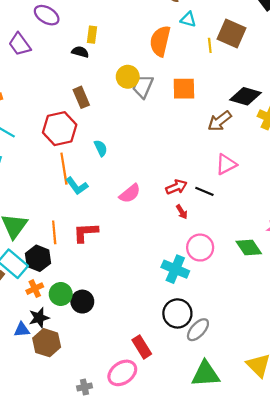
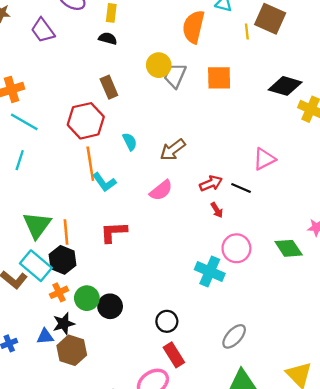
yellow rectangle: (92, 35) -> (111, 13), moved
brown arrow: (220, 121) -> (173, 150), moved
orange line: (54, 232) -> (66, 232), moved
black circle: (177, 313) -> (167, 321), moved, size x0.7

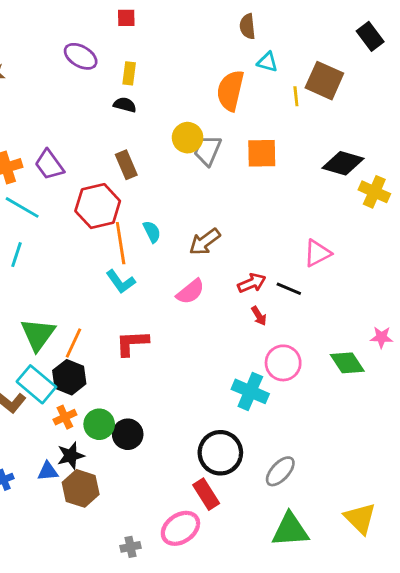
purple trapezoid: (43, 30) -> (49, 165), moved
orange line: (90, 164) -> (121, 243), moved
orange line: (66, 232) -> (73, 343), turned 30
black circle: (167, 321) -> (220, 453), moved, size x1.6

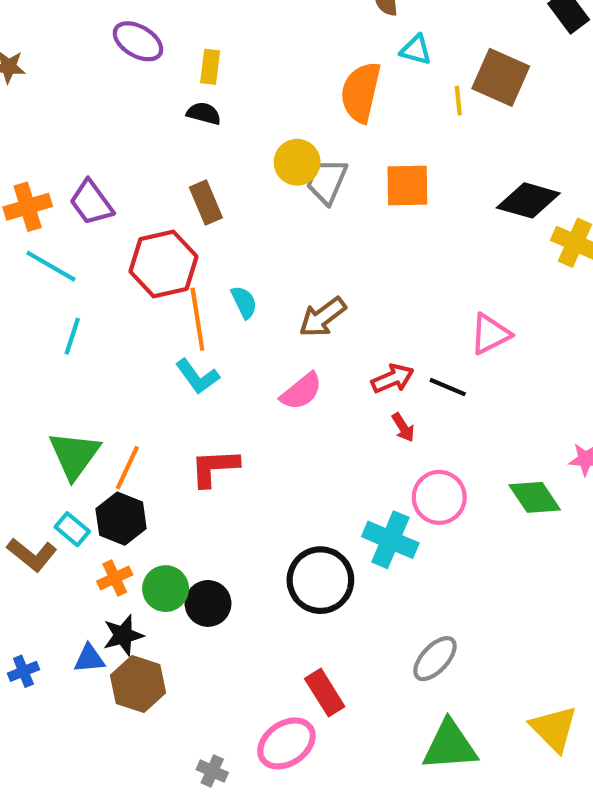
cyan line: (16, 255) -> (72, 336), moved
cyan rectangle: (36, 384) -> (72, 529), size x0.6
black circle: (220, 453) -> (320, 580), moved
gray cross: (131, 547) -> (212, 771), turned 36

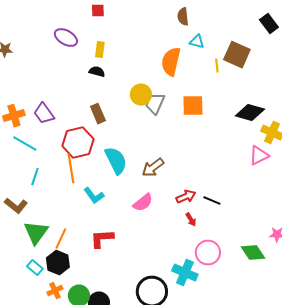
cyan semicircle: (244, 302) -> (116, 161), size x1.8
orange line: (197, 319) -> (71, 169), moved
pink triangle: (490, 334) -> (259, 156), moved
brown L-shape: (32, 555) -> (16, 206), moved

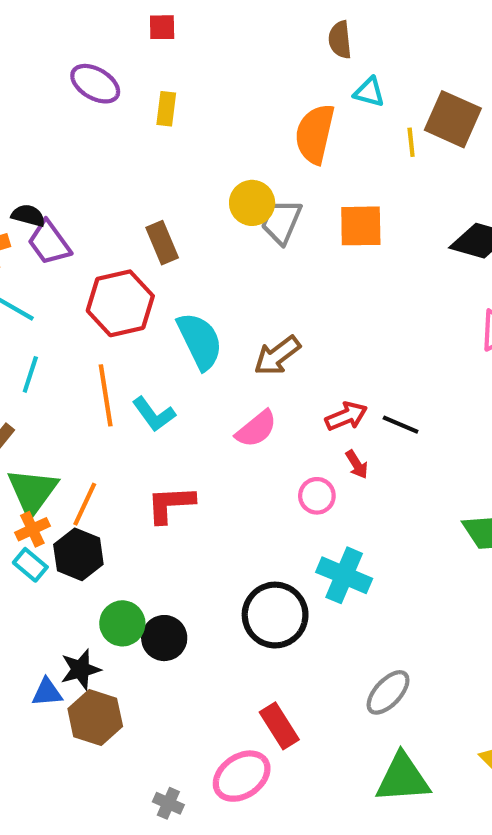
black semicircle: (97, 72) -> (28, 215), moved
orange line: (71, 169) -> (106, 395), moved
pink circle: (208, 253) -> (317, 496), moved, size x0.7
orange cross: (55, 291) -> (32, 529), moved

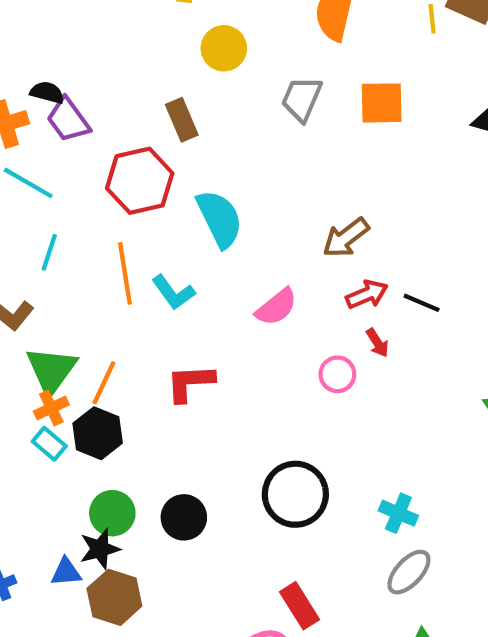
yellow circle: (252, 203) -> (224, 48), moved
brown arrow: (277, 356) -> (346, 238), moved
cyan cross: (344, 575) -> (398, 513), moved, size x0.7
green circle: (122, 623) -> (112, 513), moved

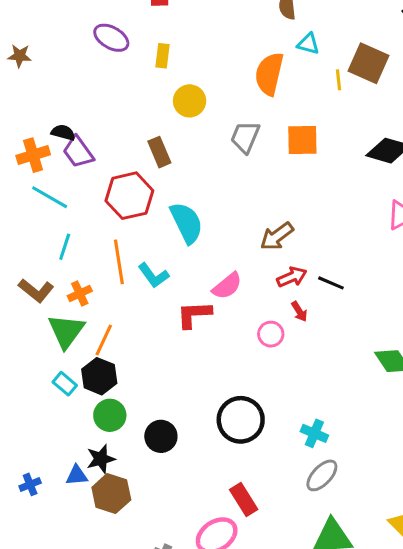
red L-shape: (190, 383) -> (194, 315), moved
orange cross: (51, 408) -> (80, 293), moved
green circle: (112, 513) -> (110, 415), moved

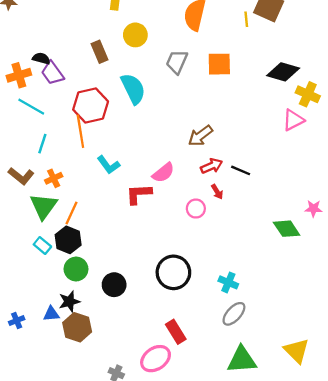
brown rectangle: (159, 152) -> (100, 52), moved
cyan semicircle: (187, 223) -> (133, 89), moved
orange line: (119, 262) -> (80, 131), moved

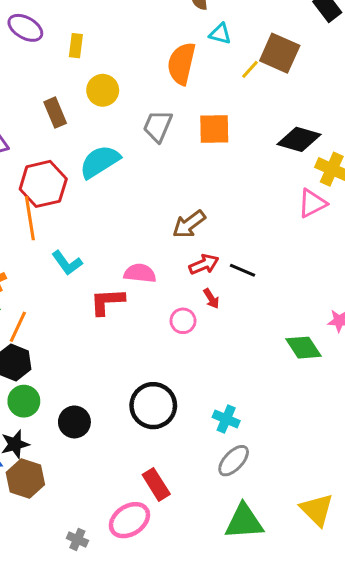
yellow line: (246, 19) -> (250, 69), turned 48
cyan semicircle: (133, 89) -> (100, 162), turned -96
pink semicircle: (163, 173) -> (140, 273), turned -135

